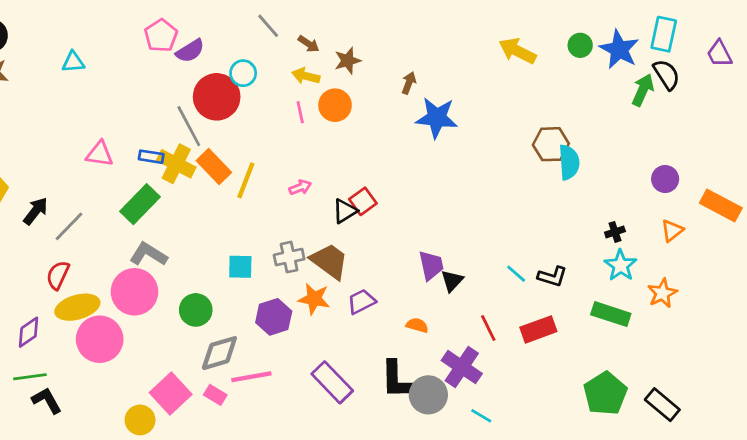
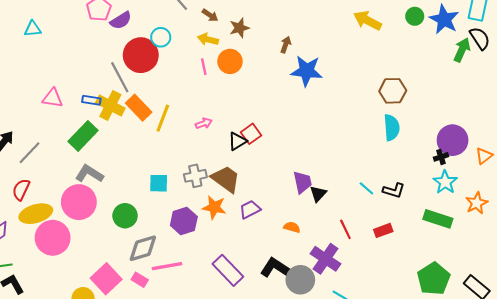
cyan semicircle: (569, 162) -> (392, 128), moved
purple circle: (665, 179) -> (453, 140), moved, size x1.5
red rectangle: (538, 329) -> (383, 230), size x0.7
black L-shape: (396, 380) -> (276, 268), turned 124

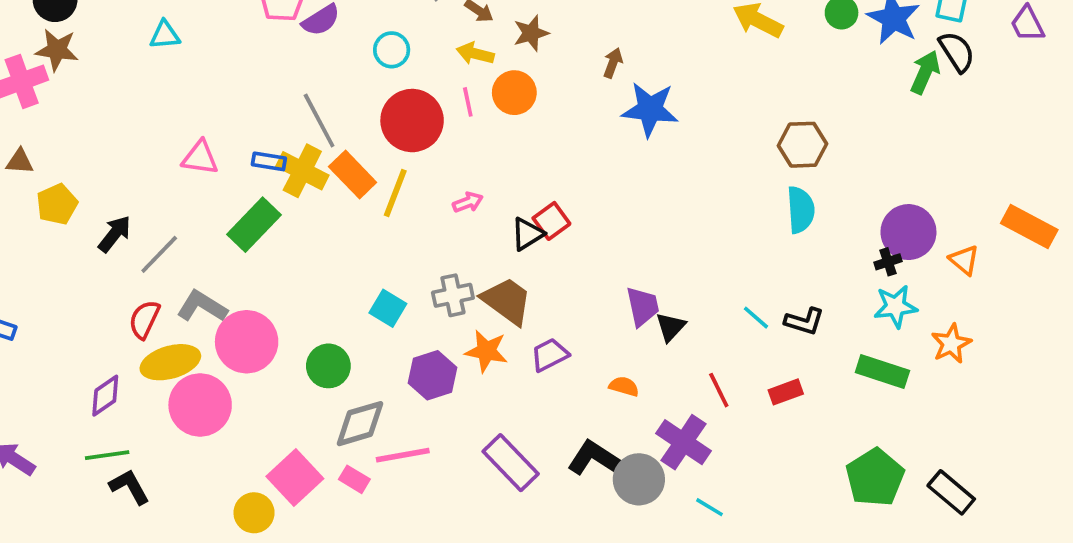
red circle: (141, 55) -> (412, 121), moved
orange triangle: (484, 156) -> (964, 260), turned -42
gray L-shape: (89, 174) -> (202, 306), moved
cyan star: (445, 182) -> (895, 306), turned 30
cyan square: (159, 183) -> (388, 308), turned 30

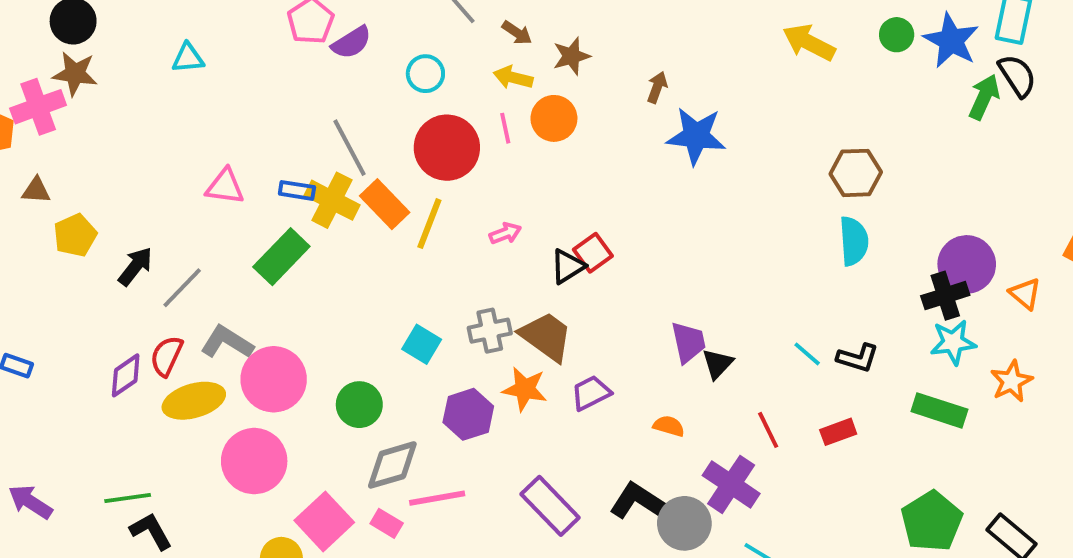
black cross: (888, 262) -> (945, 296), size x1.6
purple diamond: (105, 396) -> (126, 375), moved
pink circle: (200, 405) -> (254, 461), moved

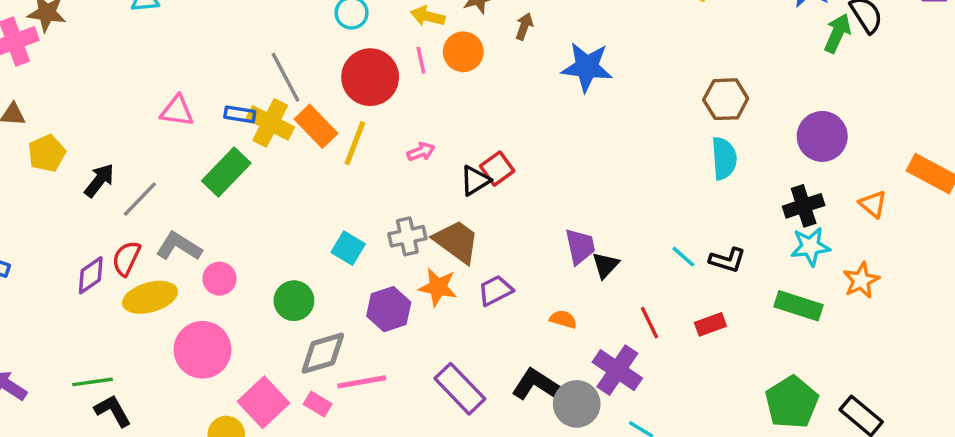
brown arrow: (657, 87) -> (524, 26), moved
purple circle: (967, 264) -> (822, 136), moved
pink circle: (274, 379) -> (219, 279), size x0.6

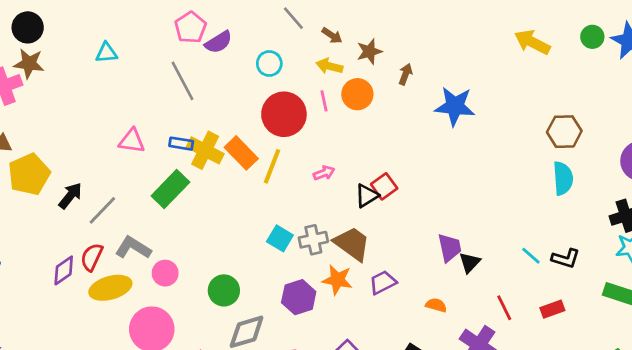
gray line: (285, 77) -> (182, 81), moved
yellow pentagon: (47, 153) -> (29, 174), size x1.4
cyan square: (348, 248) -> (280, 238), moved

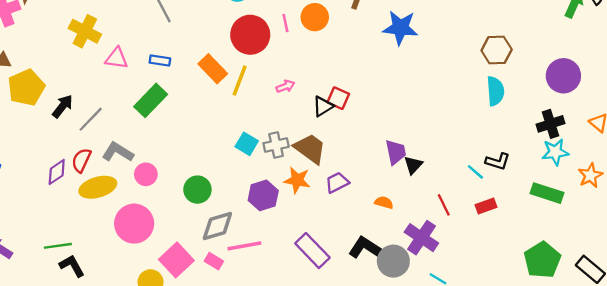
yellow cross: (205, 150) -> (85, 31), moved
red square: (384, 186) -> (338, 98), turned -30
cyan line: (531, 256) -> (475, 172), moved

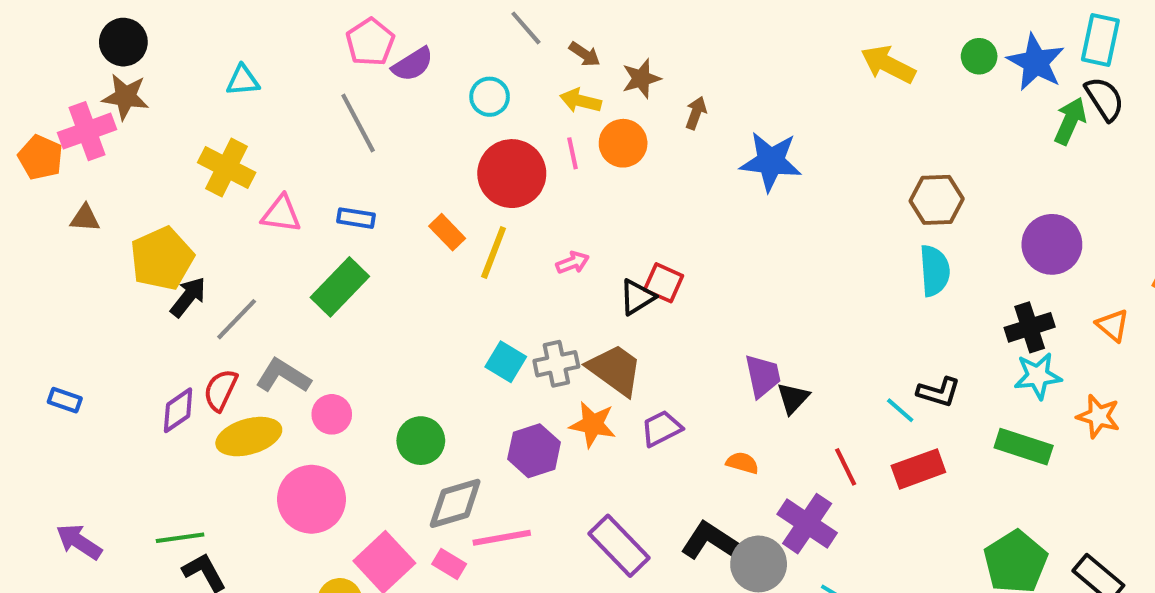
orange rectangle: (213, 69) -> (447, 232), size x0.7
yellow pentagon: (26, 88) -> (162, 259), moved
orange star: (590, 175) -> (1098, 416), turned -30
red rectangle: (486, 206) -> (918, 469), size x1.4

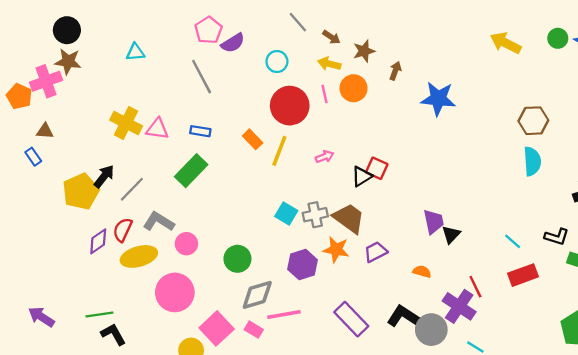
yellow cross: (227, 167) -> (126, 123), moved
yellow pentagon: (162, 259) -> (81, 191), moved
black L-shape: (939, 392) -> (557, 237), moved
blue rectangle: (65, 400) -> (33, 157), moved, turned 36
red line: (846, 467) -> (475, 287), moved

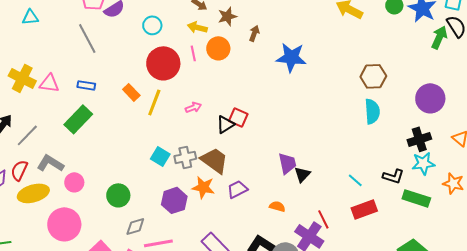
gray diamond: (257, 295) -> (135, 226), size x0.7

